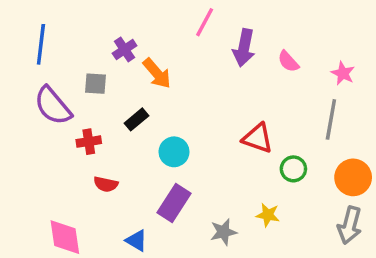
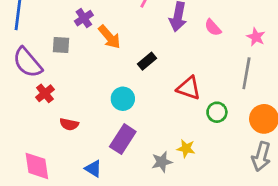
black rectangle: (136, 119) -> (147, 61), moved
red cross: (89, 142) -> (45, 93), moved, turned -30
yellow star: (268, 215) -> (186, 148), moved

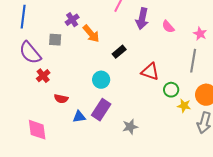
yellow star: (186, 148) -> (184, 106), moved
blue triangle: (93, 169) -> (79, 117), moved, turned -40

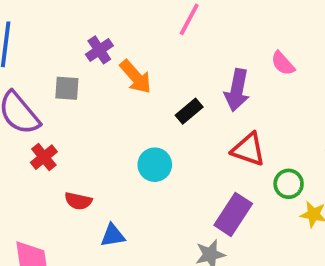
purple arrow: (142, 19) -> (237, 90), moved
purple rectangle: (101, 110) -> (233, 214), moved

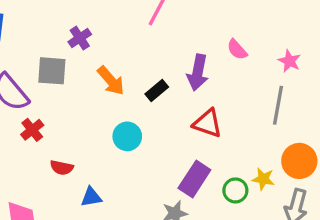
orange arrow: (136, 77) -> (111, 81), moved
gray square: (67, 88) -> (52, 71), size x1.4
green circle: (289, 184) -> (235, 190), moved

